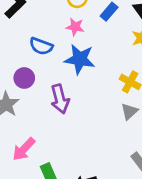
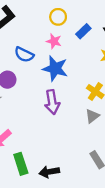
purple arrow: (60, 99) -> (52, 102), moved

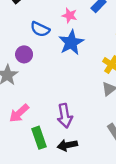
blue star: (55, 69) -> (71, 42), turned 30
purple arrow: (52, 102) -> (65, 116), moved

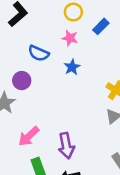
blue star: (71, 42) -> (72, 67), size x0.6
pink arrow: (19, 113) -> (29, 136), moved

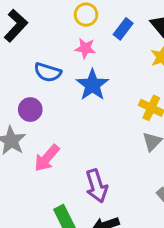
blue star: (72, 67) -> (92, 85), size x1.5
pink arrow: (29, 136) -> (47, 158), moved

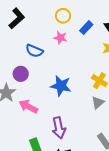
blue star: (92, 85) -> (61, 86), moved, turned -30
pink arrow: (47, 158) -> (28, 106), turned 72

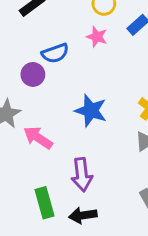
blue semicircle: (34, 51) -> (55, 53), turned -48
purple circle: (21, 74) -> (33, 74), moved

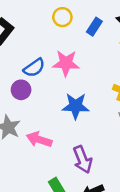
pink star: (97, 37) -> (66, 63), moved, size x1.5

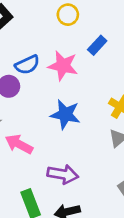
blue rectangle: (94, 27) -> (97, 45), moved
purple arrow: (83, 159) -> (63, 174), turned -68

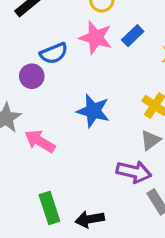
pink star: (63, 66) -> (96, 38), moved
purple arrow: (63, 174) -> (134, 172), moved

